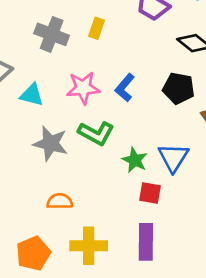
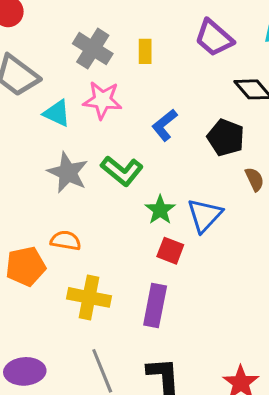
yellow rectangle: (96, 28) -> (145, 51), turned -30
pink star: (83, 88) -> (102, 100), moved
orange pentagon: (33, 253) -> (26, 266), moved

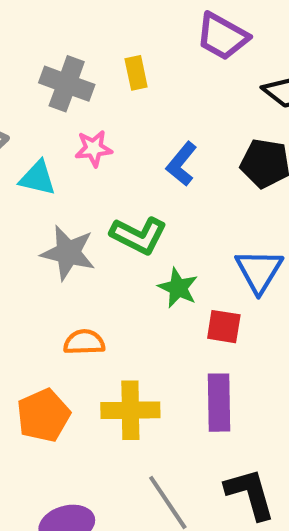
pink star: (102, 100) -> (94, 148), size x0.7
green star: (160, 210) -> (178, 288), moved
orange pentagon: (26, 266) -> (43, 415), moved

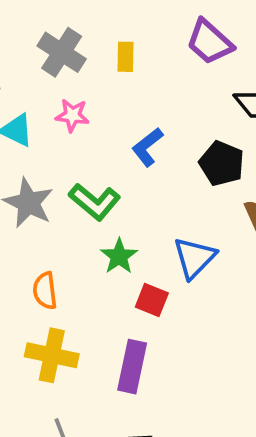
orange semicircle: (84, 342) -> (45, 291), moved, turned -108

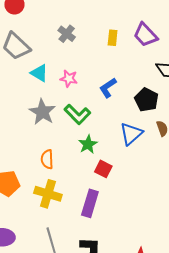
gray cross: (62, 52) -> (67, 34), size x0.7
yellow rectangle: (125, 57) -> (113, 38), moved
pink star: (72, 115) -> (69, 79), moved
blue triangle: (194, 258) -> (131, 134), moved

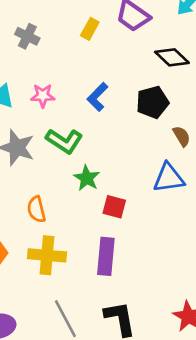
yellow rectangle: (113, 38) -> (90, 29), turned 35
black pentagon: (146, 100) -> (152, 102), turned -30
blue triangle: (131, 134) -> (169, 178), moved, turned 45

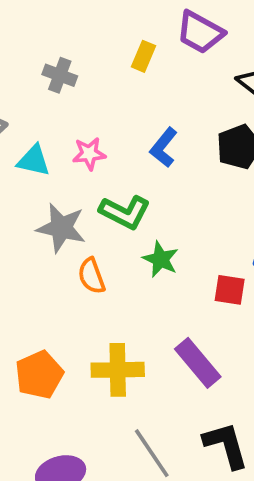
red square: (114, 207) -> (230, 290), moved
orange semicircle: (36, 209) -> (92, 276), moved
purple rectangle: (106, 256) -> (198, 363), turned -39

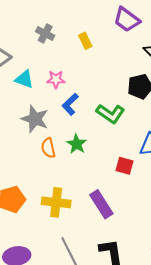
yellow rectangle: (144, 56) -> (85, 41), moved, turned -56
blue L-shape: (164, 147) -> (70, 104), moved
green L-shape: (125, 212) -> (110, 114), moved
green star: (161, 259) -> (77, 144), moved

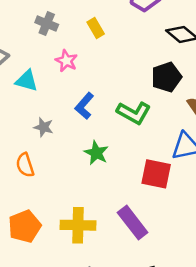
pink star: (56, 79) -> (66, 61), moved, turned 30
gray star: (35, 119) -> (44, 127), size x0.6
orange semicircle: (48, 148) -> (25, 165), moved
red square: (124, 166) -> (156, 174), size x1.4

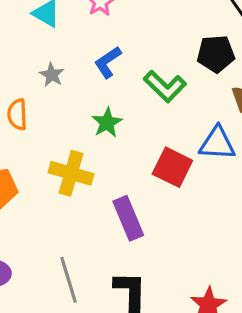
yellow cross: (78, 225) -> (71, 173), moved

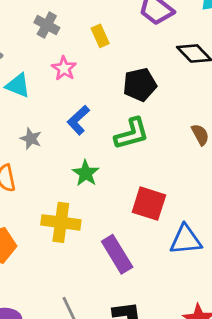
black pentagon: (216, 54) -> (140, 85), moved
green L-shape: (165, 86) -> (132, 134), turned -51
blue triangle: (217, 143) -> (186, 240), moved

